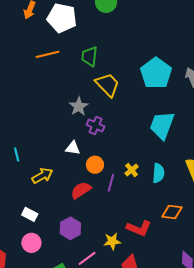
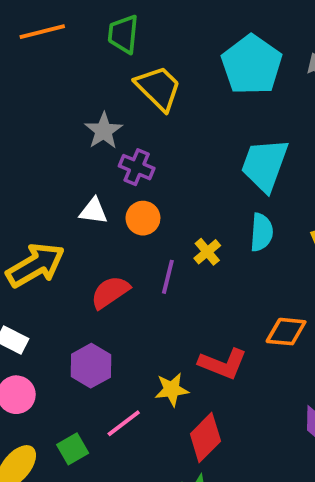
orange circle: (95, 165) -> (143, 218), moved
cyan semicircle: (158, 173) -> (262, 232), moved
yellow arrow: (42, 176) -> (36, 265), size x1.4

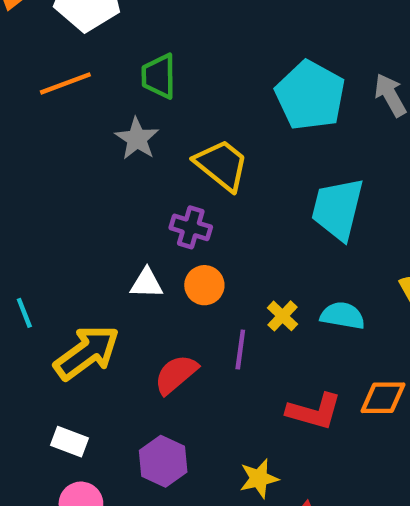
yellow trapezoid: (158, 88) -> (222, 165), moved
gray star: (104, 131) -> (137, 139), moved
cyan semicircle: (262, 232) -> (343, 316), moved, turned -78
red L-shape: (223, 364) -> (314, 411), moved

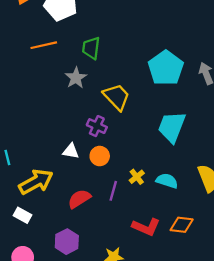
white rectangle: (69, 442) -> (23, 215), moved

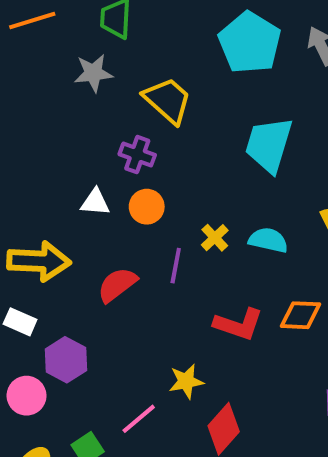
gray star: (76, 78) -> (93, 73), turned 30
yellow arrow: (36, 182) -> (39, 261), turned 36
purple hexagon: (67, 242) -> (66, 360), moved

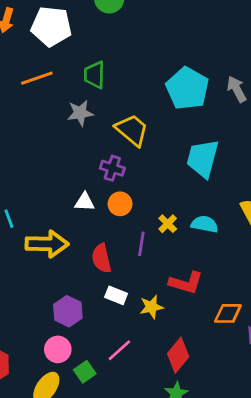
red semicircle: (117, 285) -> (101, 258), turned -64
orange diamond: (300, 315) -> (228, 313), moved
white rectangle: (20, 322) -> (116, 295), moved
yellow star: (186, 381) -> (151, 307), moved
pink circle: (27, 396) -> (58, 349), moved

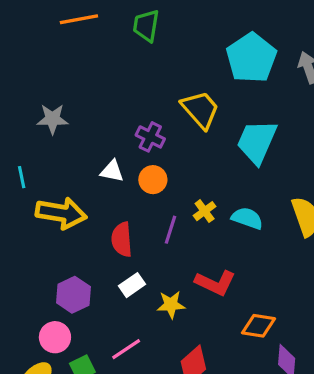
gray star: (80, 113) -> (52, 119), moved
yellow trapezoid: (132, 130) -> (200, 110), moved
white rectangle: (116, 295) -> (132, 285), turned -65

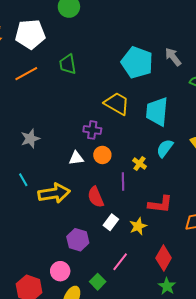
cyan semicircle: (247, 218) -> (165, 148), moved, turned -54
pink circle: (55, 337) -> (60, 271), moved

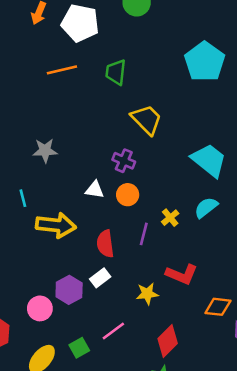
cyan pentagon: (137, 63) -> (205, 62), moved
yellow trapezoid: (117, 104) -> (146, 120), moved
cyan trapezoid: (157, 112) -> (209, 160), turned 108
white rectangle: (111, 222) -> (100, 278), moved
pink circle: (60, 271) -> (40, 308), moved

